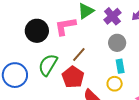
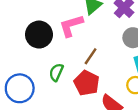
green semicircle: (48, 65) -> (56, 72), size x0.7

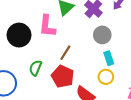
pink L-shape: (71, 26) -> (47, 26), turned -65

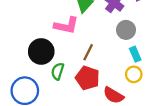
pink L-shape: (47, 26) -> (66, 25), turned -80
black circle: (19, 35) -> (41, 51), moved

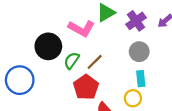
green semicircle: (58, 71) -> (72, 61), moved

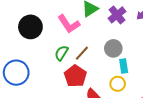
pink L-shape: (81, 28) -> (69, 24), turned 30
black circle: (48, 46) -> (30, 27), moved
gray circle: (139, 52) -> (113, 48), moved

